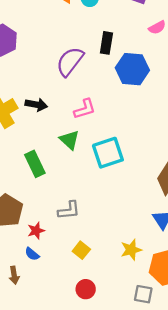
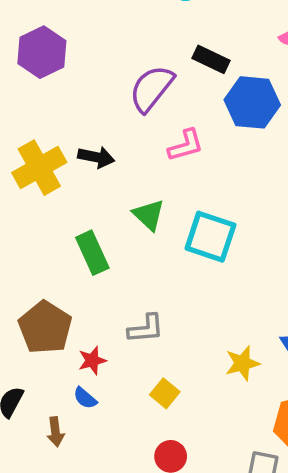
black rectangle: (106, 43) -> (211, 59), turned -75
pink L-shape: (85, 109) -> (186, 145), moved
cyan square: (108, 153) -> (210, 237), turned 36
yellow star: (131, 250) -> (242, 363), moved

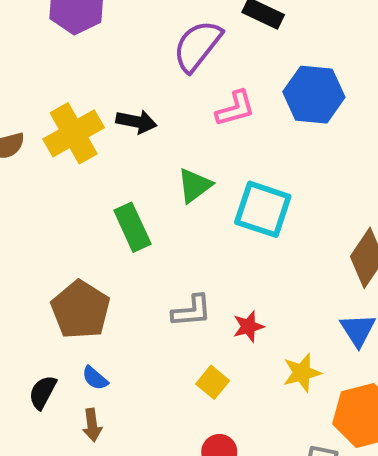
blue hexagon: (252, 102) -> (314, 95), moved
green triangle: (149, 215) -> (195, 185), turned 40
red star: (92, 360) -> (248, 326), moved
yellow star: (242, 363) -> (302, 373), moved
blue semicircle: (85, 398) -> (95, 378), moved

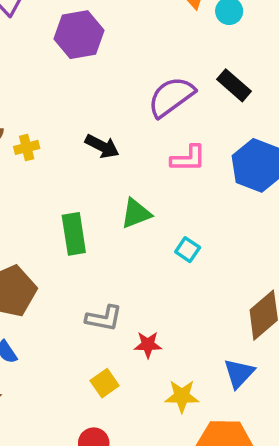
yellow cross: (74, 133) -> (27, 147), moved, size x0.5
cyan square: (263, 209) -> (188, 250), size x0.5

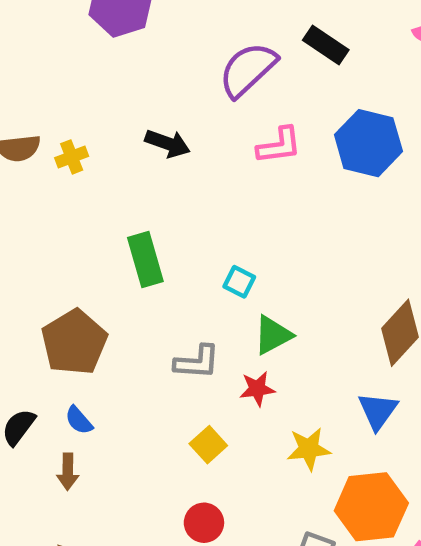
green triangle: (136, 213) -> (273, 335), moved
cyan square: (188, 250) -> (239, 282), moved

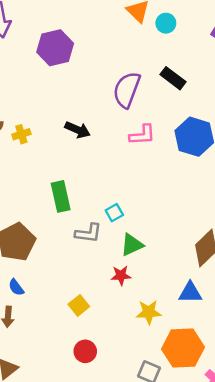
purple semicircle: (248, 70) -> (127, 90), turned -30
cyan square: (239, 282) -> (114, 213), turned 30
gray L-shape: (197, 362) -> (88, 233), moved
blue triangle: (378, 411) -> (190, 293), turned 50
yellow square: (208, 445) -> (79, 305), moved

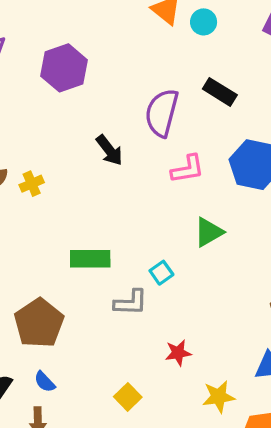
black arrow: (78, 130) -> (109, 150), moved, turned 35
green rectangle: (61, 196) -> (90, 259), turned -72
green triangle: (132, 245) -> (209, 232), moved

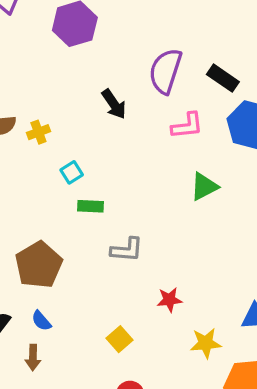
black rectangle: (220, 92) -> (223, 78), moved
green rectangle: (90, 259) -> (90, 206), size x0.7
cyan square: (161, 273) -> (72, 172), moved

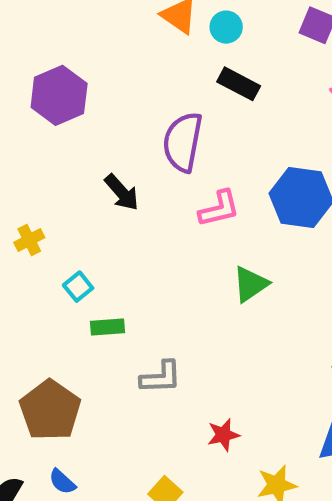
black rectangle: (223, 78) -> (239, 84), moved

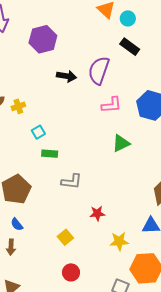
black arrow: (122, 192) -> (67, 76), moved, turned -48

